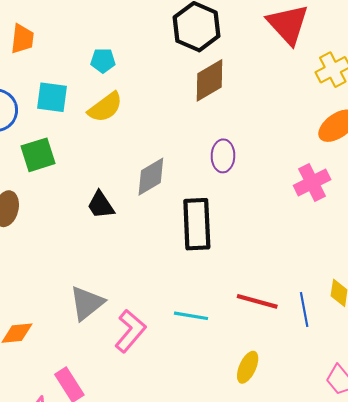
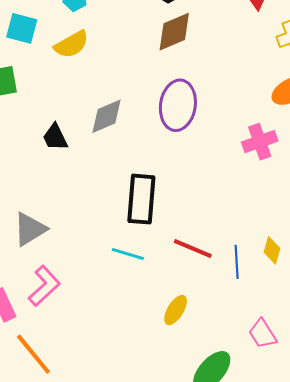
purple ellipse: (223, 156) -> (178, 105), size x1.6
black rectangle: (197, 224) -> (141, 199), moved
pink L-shape: (130, 331) -> (44, 286), moved

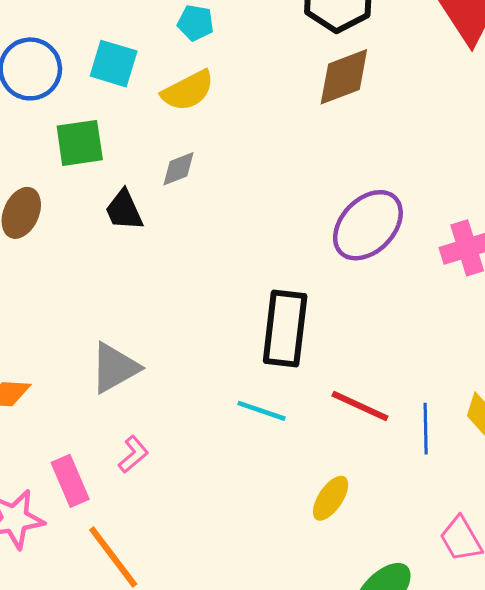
purple ellipse: (178, 105) -> (368, 225), moved, turned 33
gray diamond: (106, 116) -> (179, 169), moved, size x0.7
black trapezoid: (55, 137) -> (124, 210), moved
pink L-shape: (44, 286) -> (133, 454), size x0.6

